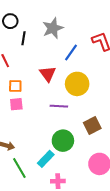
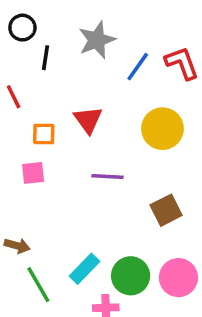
blue line: (71, 53) -> (138, 67), moved
yellow circle: (77, 84) -> (162, 129), moved
orange square: (15, 86) -> (44, 134), moved
green circle: (63, 141) -> (131, 276), moved

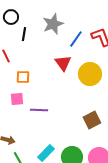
red triangle: (88, 120) -> (63, 63), moved
purple line: (108, 177) -> (39, 110), moved

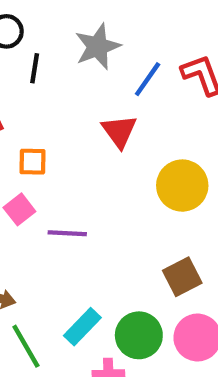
yellow circle: (90, 74) -> (182, 186), moved
pink square: (17, 99) -> (19, 209), turned -32
brown square: (92, 120) -> (182, 277), moved

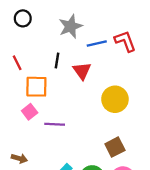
black line: (35, 68) -> (57, 61), moved
blue line: (148, 79) -> (97, 43), turned 42
orange square: (32, 162) -> (36, 87), size x1.5

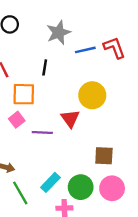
red triangle: (82, 71) -> (70, 119), moved
yellow circle: (115, 99) -> (92, 95), moved
brown square: (115, 147) -> (104, 156), turned 30

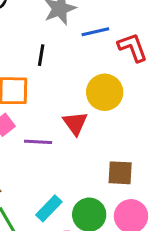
red L-shape: (114, 48) -> (133, 47), moved

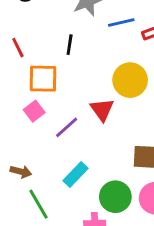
purple line: (38, 142) -> (67, 127), turned -45
cyan rectangle: (49, 208) -> (75, 175), moved

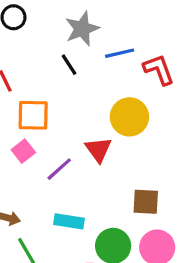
black line: (70, 45) -> (69, 65), moved, turned -42
cyan rectangle: (75, 175) -> (69, 221), turned 55

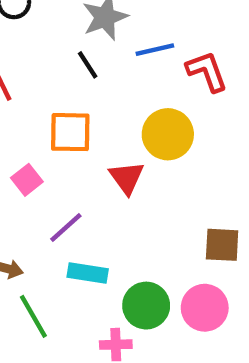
orange square: (33, 115) -> (70, 132), moved
purple line: (59, 169) -> (66, 227), moved
brown square: (146, 202) -> (222, 245), moved

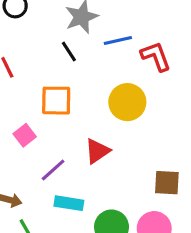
red triangle: (127, 178) -> (97, 151), moved, turned 32

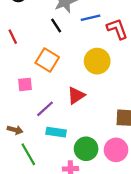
orange square: (56, 101) -> (47, 60), turned 30
pink square: (25, 135) -> (25, 84), turned 32

